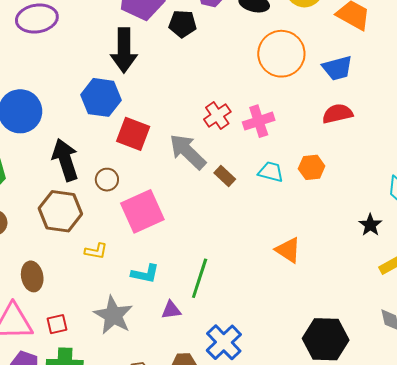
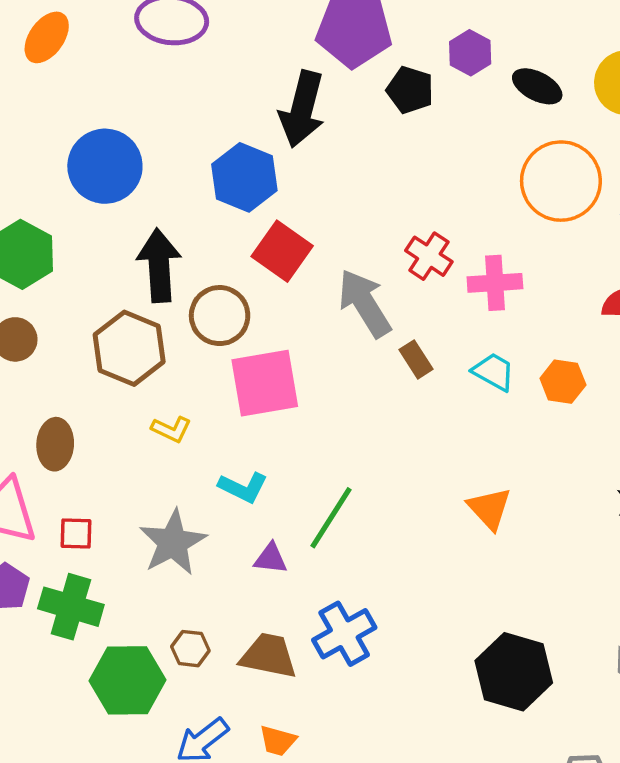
red cross: (217, 115) -> (429, 256), turned -36
brown circle: (107, 180) -> (220, 316), size x1.5

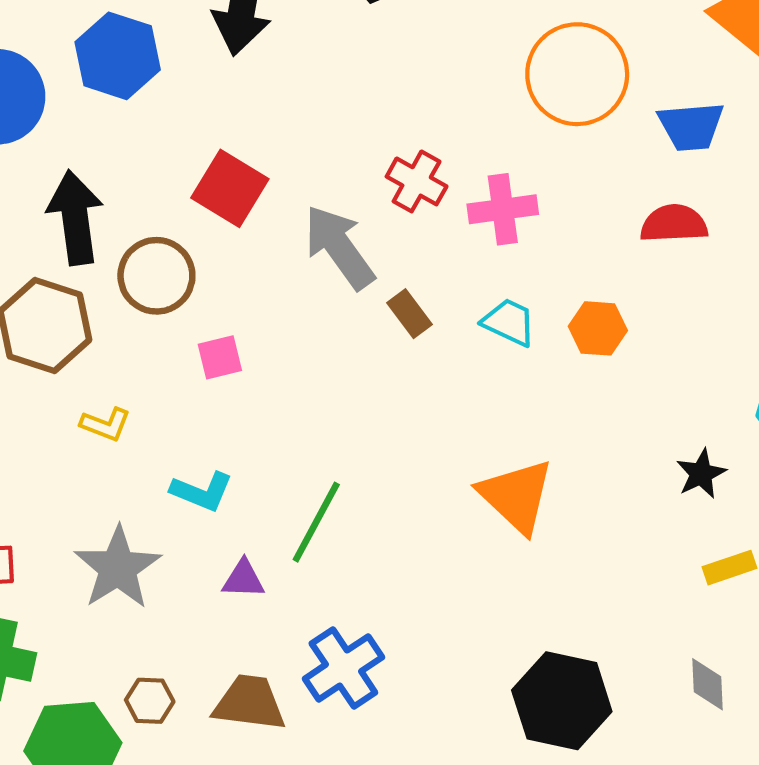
blue hexagon: (244, 177) -> (118, 56), moved
pink square: (265, 383) -> (220, 357), size x0.5
orange triangle: (489, 508) -> (516, 496), size x1.4

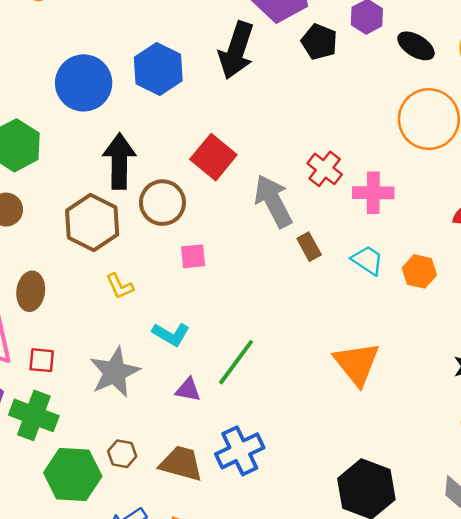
yellow L-shape: (106, 424) -> (120, 286), turned 36

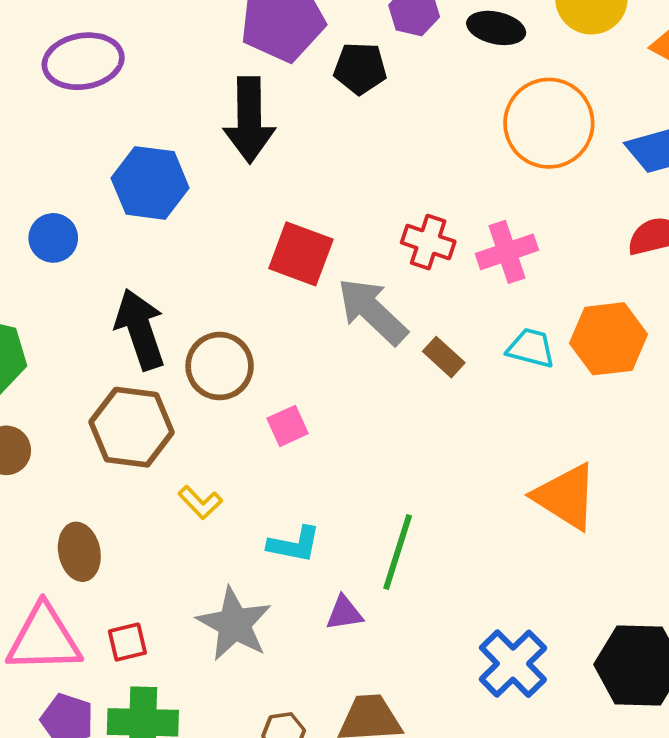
blue circle: (84, 83) -> (53, 238), size x0.6
red square: (213, 157) -> (301, 254), moved
orange hexagon: (419, 271) -> (608, 339), size x1.5
blue cross: (240, 451) -> (513, 664), moved

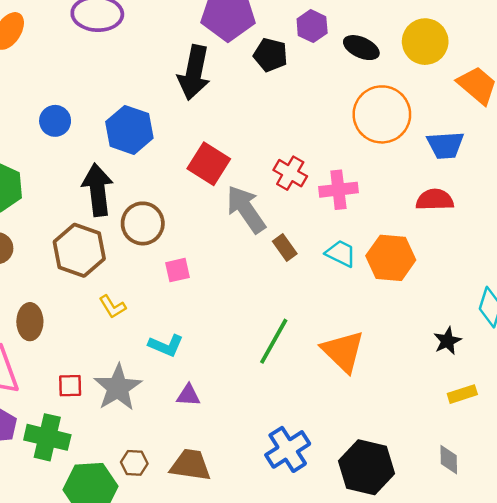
blue hexagon: (150, 183) -> (129, 130), moved
green line: (398, 552) -> (274, 341), moved
red square: (127, 642) -> (70, 386), moved

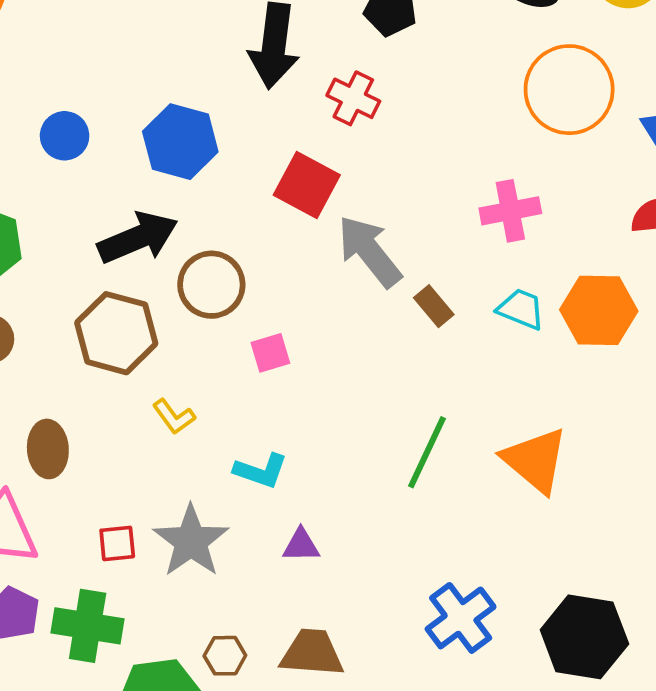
red cross: (290, 173) -> (353, 98), moved
black arrow: (98, 190) -> (138, 238), turned 78

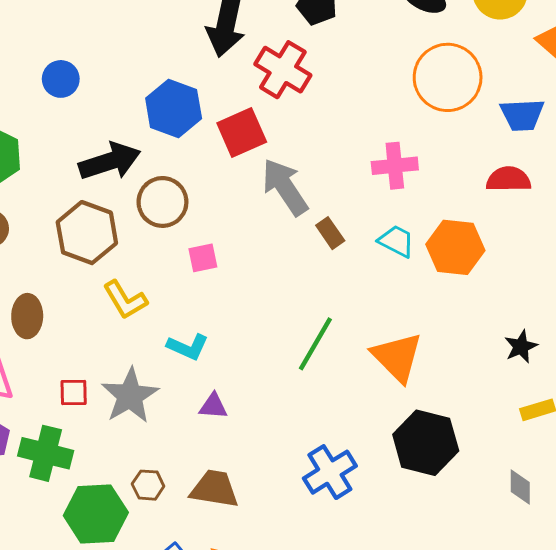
red cross: (353, 98) -> (283, 70), size x1.4
blue hexagon: (180, 142) -> (174, 108), moved
red square: (307, 185) -> (242, 133), turned 33
yellow L-shape: (174, 417) -> (125, 300), size x1.4
black hexagon: (584, 637) -> (426, 443), moved

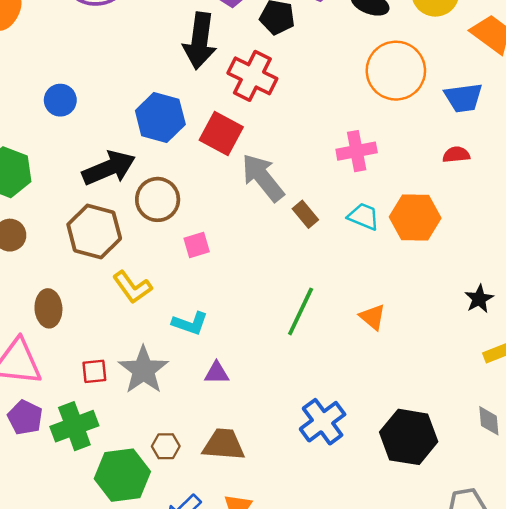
red square: (242, 133) -> (221, 133), turned -33
red semicircle: (508, 179) -> (456, 155), size x0.7
orange triangle: (397, 357) -> (373, 317), size x0.6
black hexagon: (426, 443) -> (409, 437), moved
green cross: (46, 453) -> (74, 426), turned -30

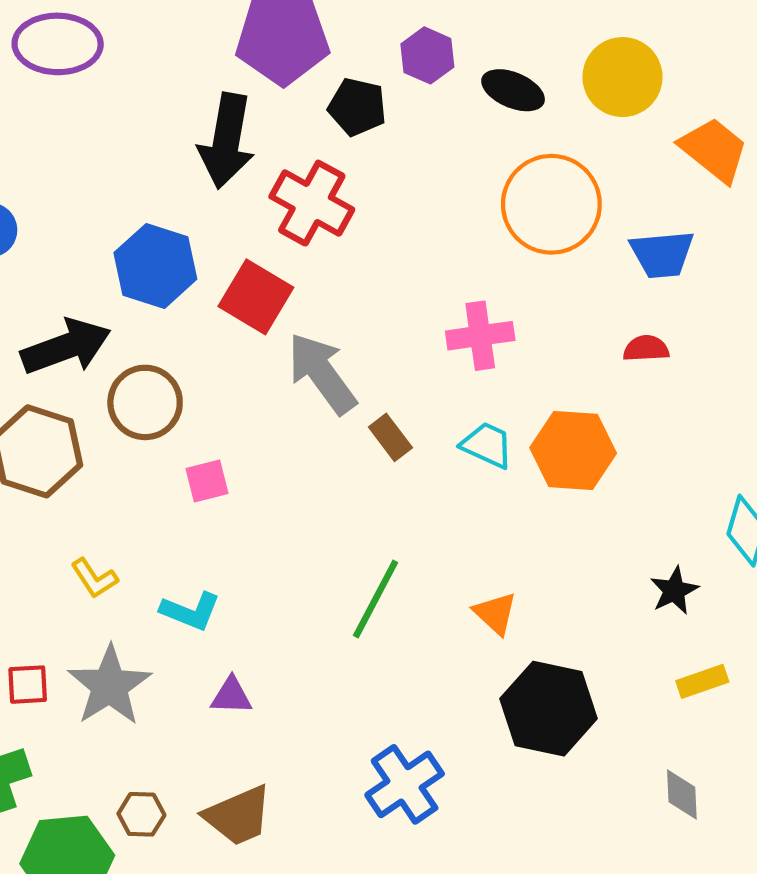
yellow L-shape: (132, 287) -> (94, 578), moved, size x0.7
black hexagon: (409, 437) -> (549, 709), moved
brown trapezoid: (224, 445) -> (238, 816), turned 150

